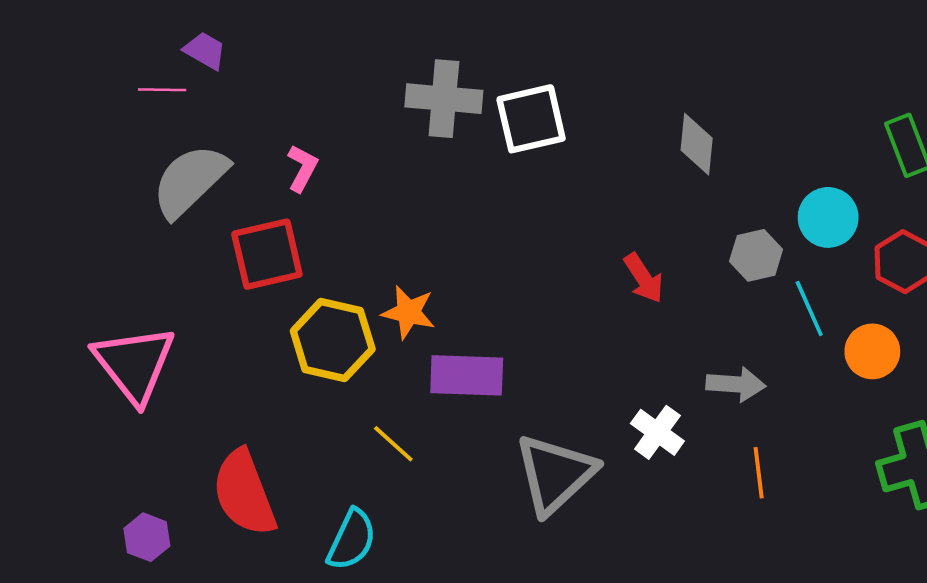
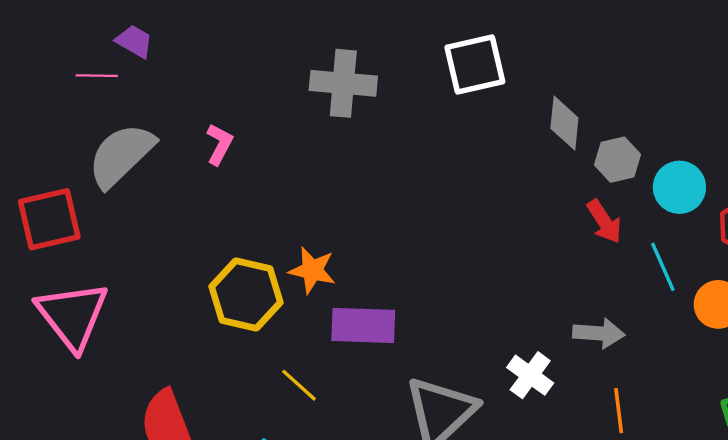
white square: (531, 119) -> (475, 65), moved
red square: (267, 254) -> (49, 219), moved
gray hexagon: (756, 255) -> (618, 160), moved
red arrow: (644, 278) -> (604, 222), moved

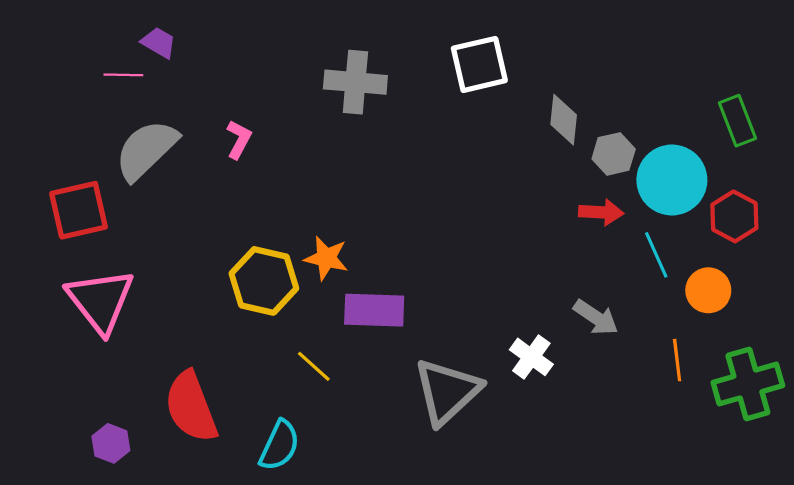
cyan circle: (679, 187) -> (672, 180), size x1.4
red arrow: (604, 222) -> (601, 212), turned -54
gray arrow: (599, 333) -> (596, 317), turned 30
orange line: (619, 411) -> (677, 360), moved

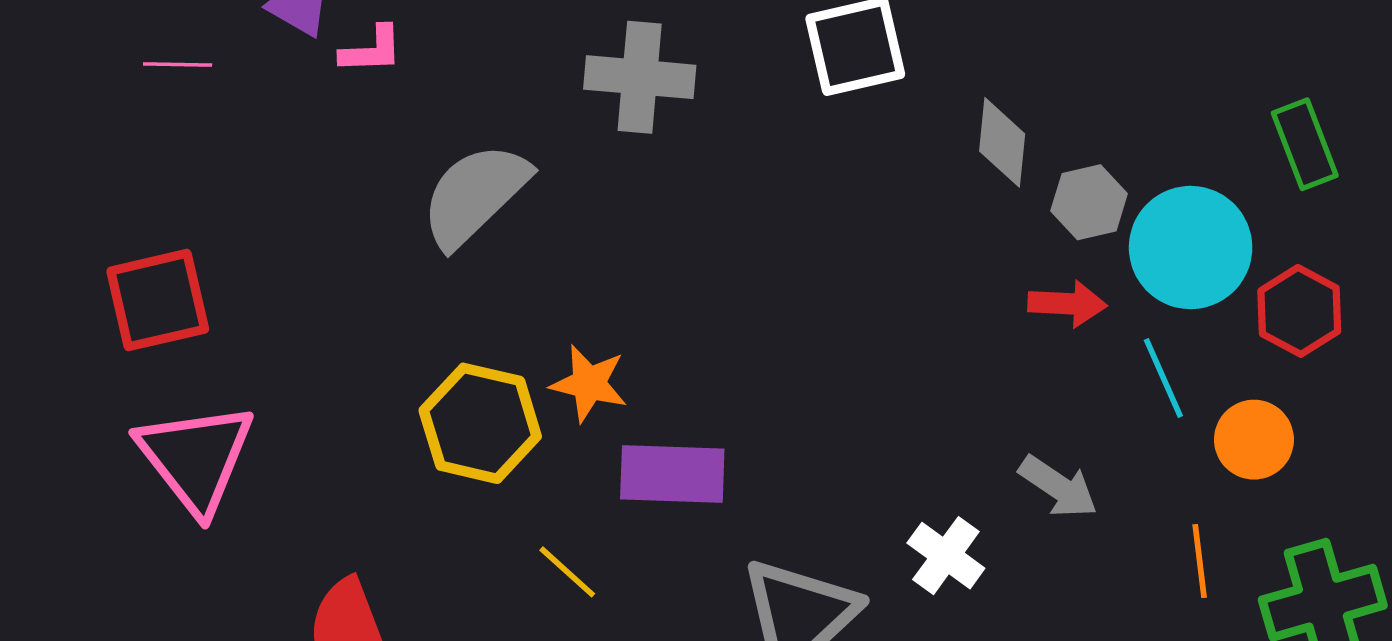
pink line: (123, 75) -> (178, 65), moved
pink L-shape: (239, 139) -> (371, 50), moved, turned 60
gray semicircle: (146, 150) -> (475, 195), moved

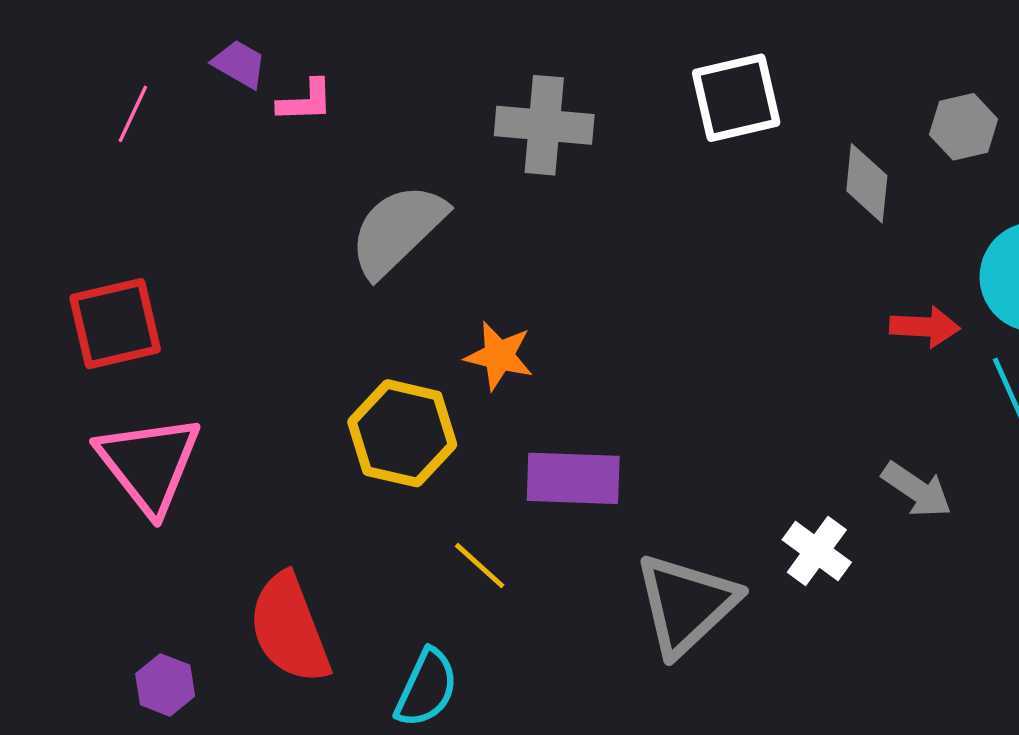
pink line: (178, 65) -> (133, 114), turned -66
gray hexagon: (1089, 202) -> (964, 127), moved
orange star: (589, 383) -> (499, 356), moved

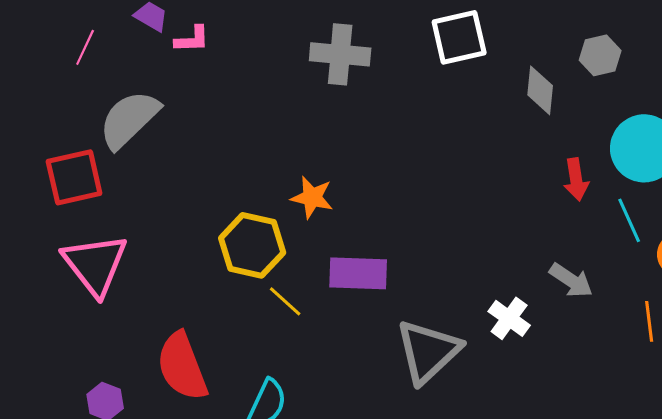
gray semicircle: (397, 230) -> (129, 119), moved
red arrow: (925, 327) -> (576, 179), turned 78
yellow line: (480, 566) -> (285, 301), moved

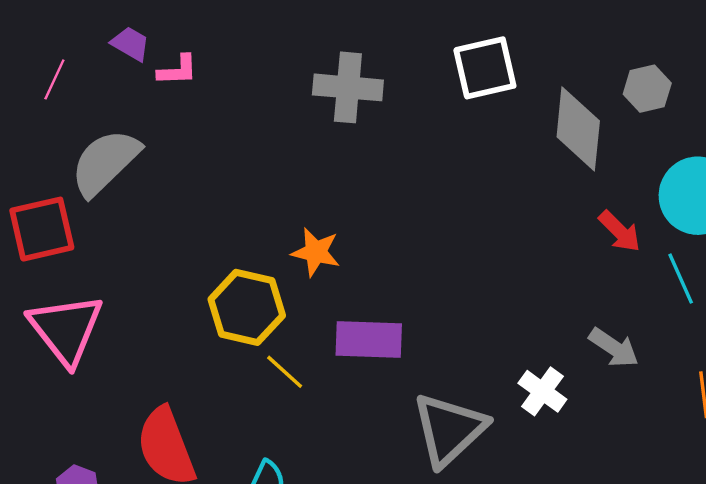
gray diamond: (540, 90) -> (578, 129), size x1.5
red arrow: (576, 179) -> (620, 231), turned -36

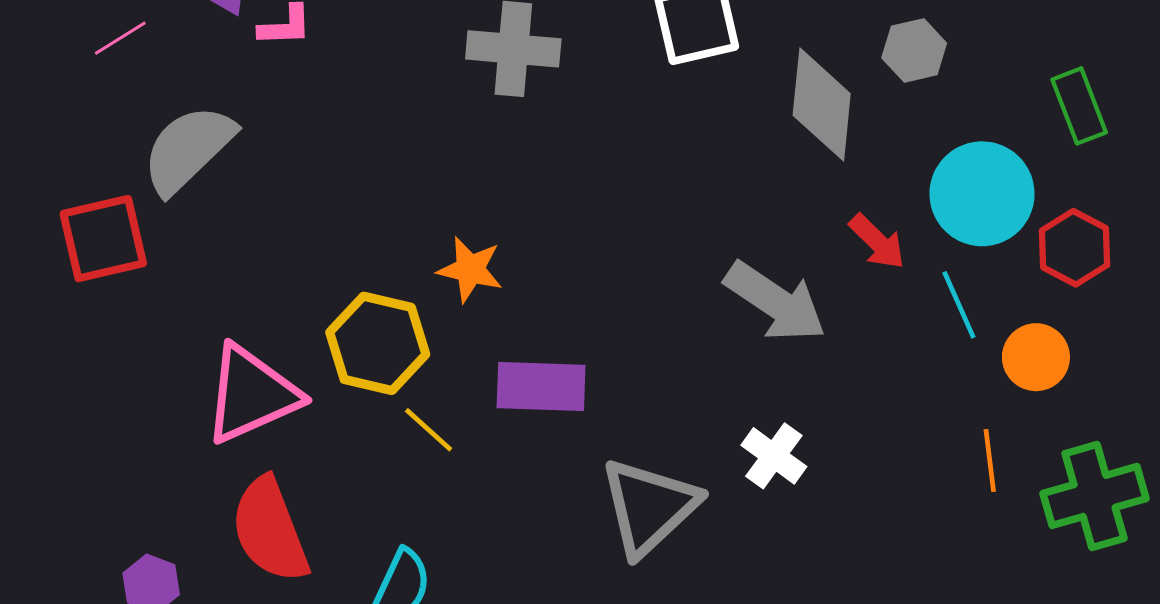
pink line: (54, 79) -> (120, 38), turned 33
pink triangle: (66, 329) -> (251, 394), moved, turned 44
gray arrow: (614, 348) -> (775, 302), moved, size x1.5

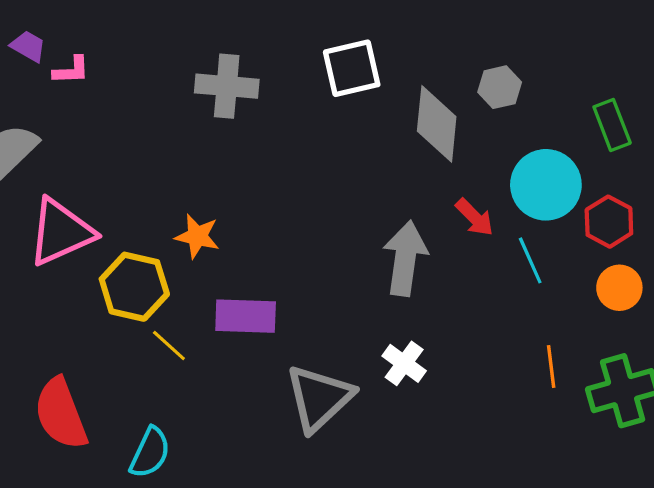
gray arrow: (775, 302) -> (405, 258), turned -116
orange circle: (1036, 357) -> (619, 288), moved
pink triangle: (251, 394) -> (61, 232), moved

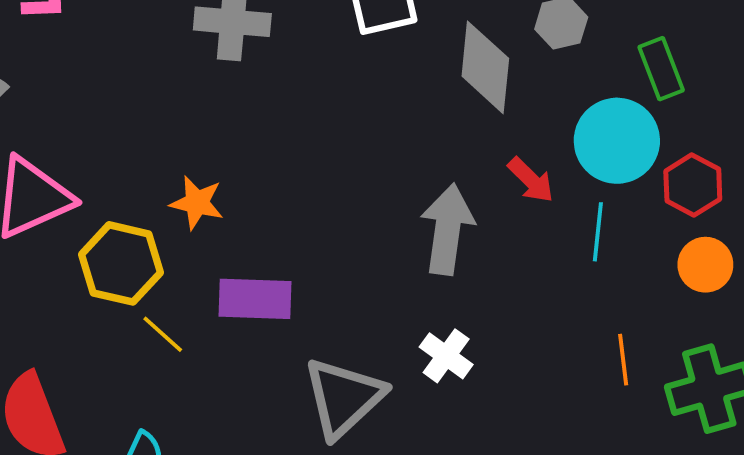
green rectangle: (612, 125) -> (661, 69), moved
cyan line: (530, 260) -> (598, 232), turned 30

